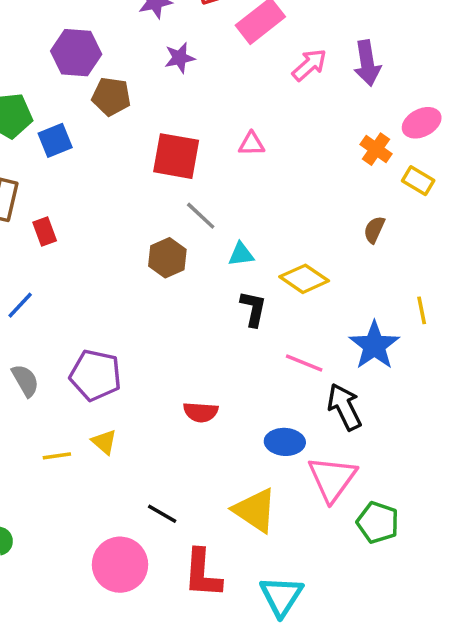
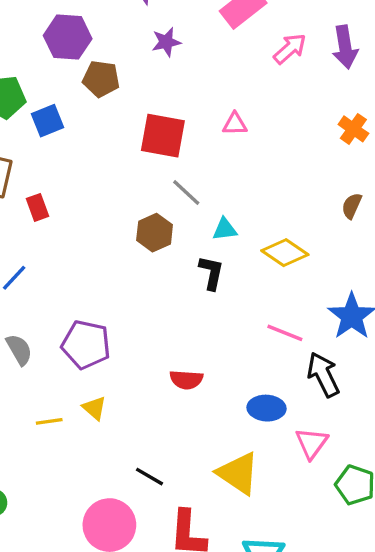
black L-shape: (253, 309) -> (211, 273), moved
pink triangle: (332, 479) -> (312, 443), size x0.7

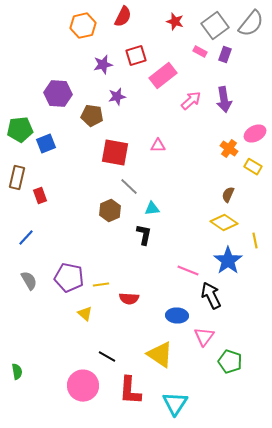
brown pentagon: (101, 79) -> (92, 116), moved
yellow diamond: (285, 253) -> (224, 223), moved
yellow triangle: (94, 408) -> (85, 314), moved
yellow line: (49, 421) -> (101, 285), moved

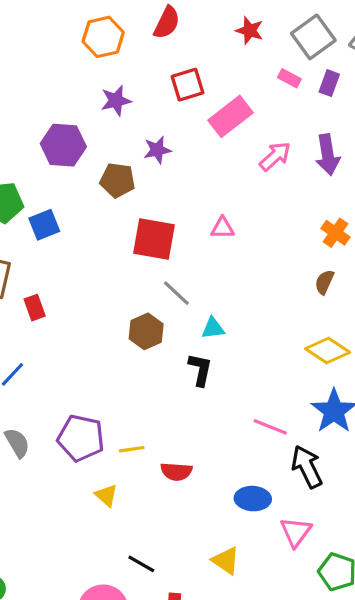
purple star: (103, 65) -> (116, 101), moved
brown semicircle: (228, 195) -> (324, 282), moved
yellow triangle: (160, 355) -> (226, 561), size x0.7

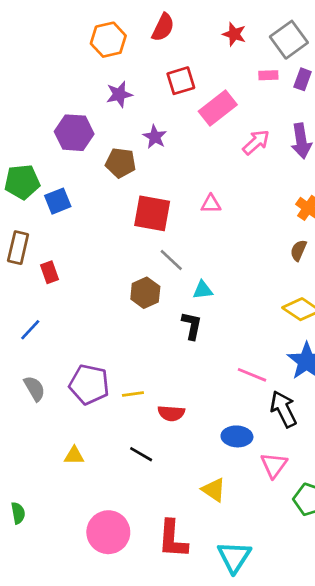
pink rectangle: (289, 78) -> (268, 75), turned -30
purple star: (157, 150) -> (155, 137), turned -30
yellow triangle: (106, 495) -> (74, 456), moved, turned -40
black line: (141, 564) -> (141, 454), moved

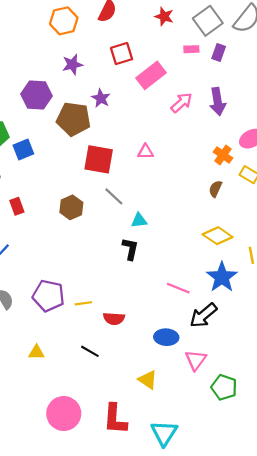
brown pentagon: (121, 163) -> (74, 119), size x1.4
brown hexagon: (145, 293) -> (71, 207), moved
black arrow: (283, 409) -> (203, 315), turned -104

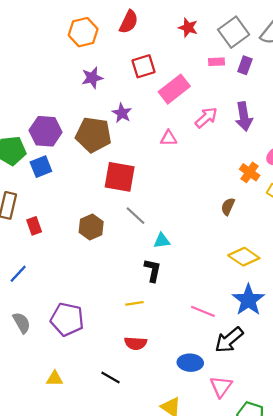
purple hexagon: (36, 95) -> (46, 131), moved
pink triangle: (146, 152) -> (169, 138), moved
brown semicircle: (215, 189) -> (228, 207), moved
yellow line: (83, 303) -> (134, 303), moved

